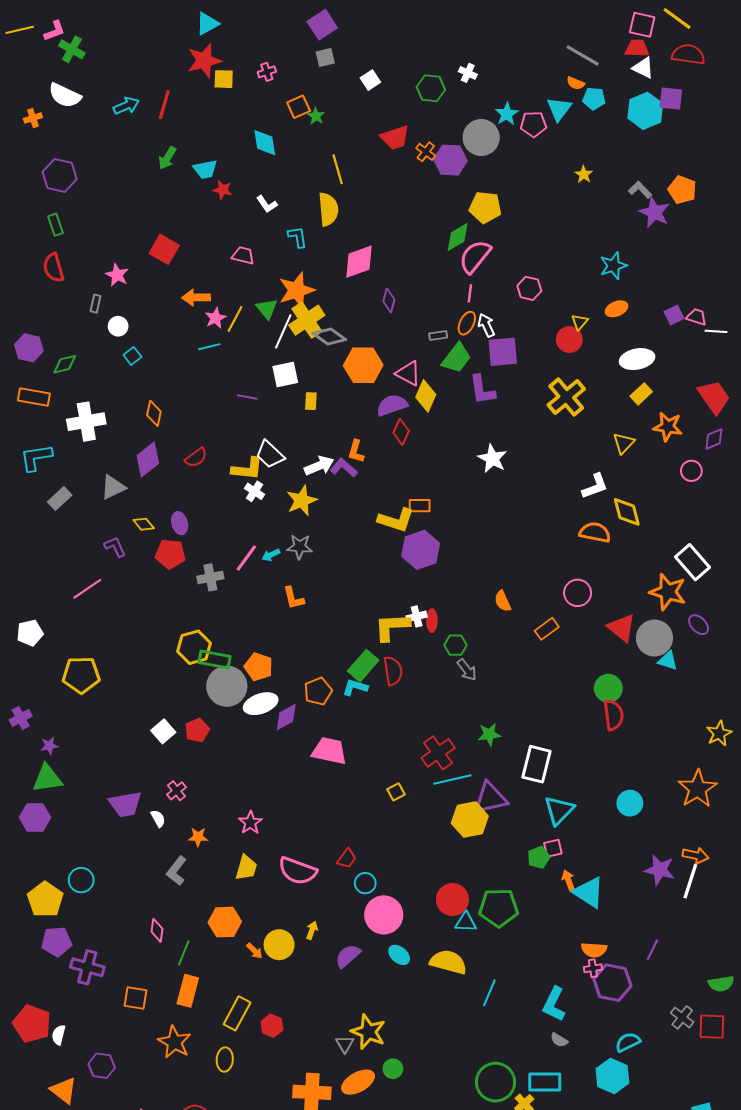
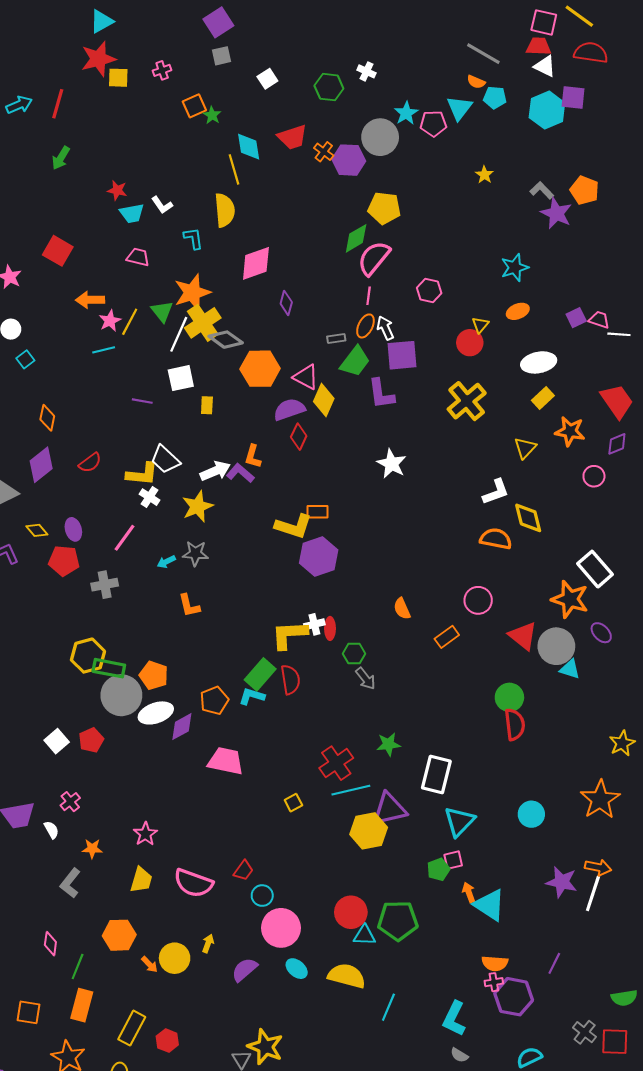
cyan diamond: (265, 143) -> (249, 147), moved
cyan trapezoid: (205, 169) -> (132, 213), moved
pink line: (246, 558) -> (124, 538), moved

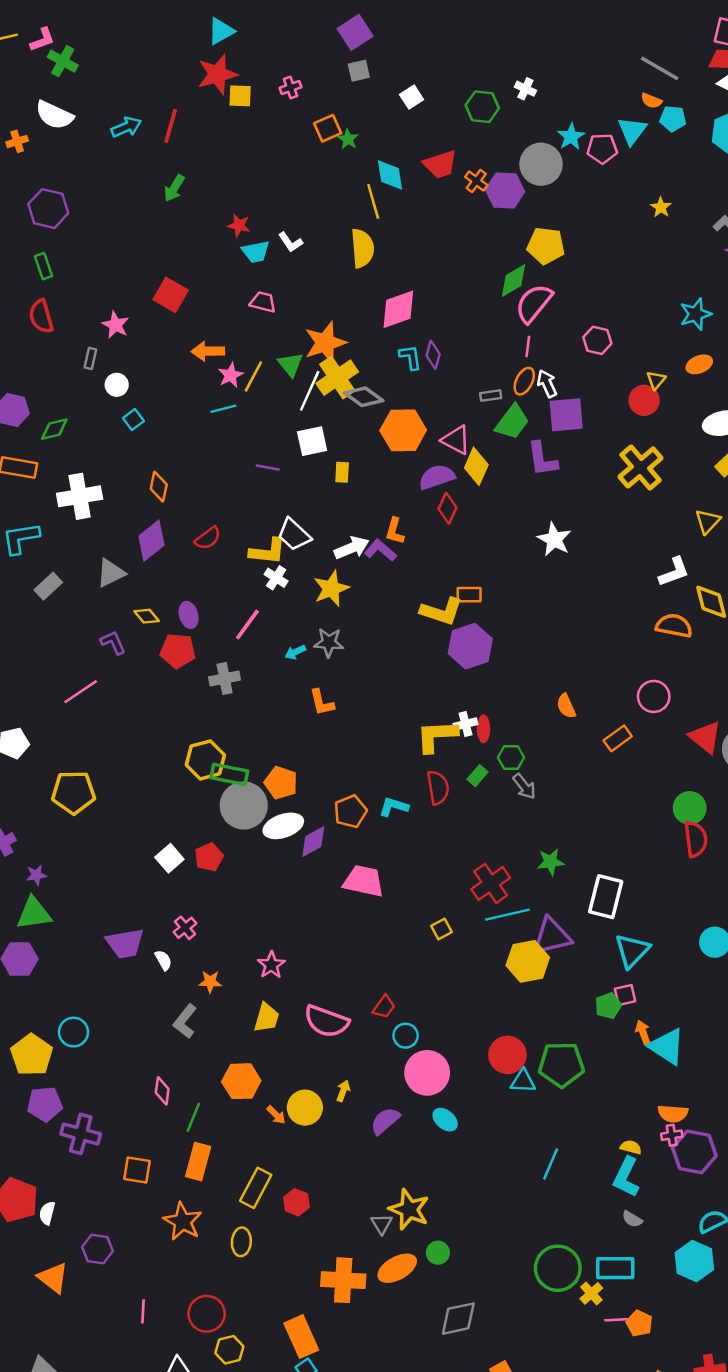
cyan L-shape: (193, 238) -> (410, 357), moved
green rectangle: (260, 674) -> (477, 776), moved, size x0.6
yellow semicircle: (347, 976) -> (631, 1147), moved, size x0.5

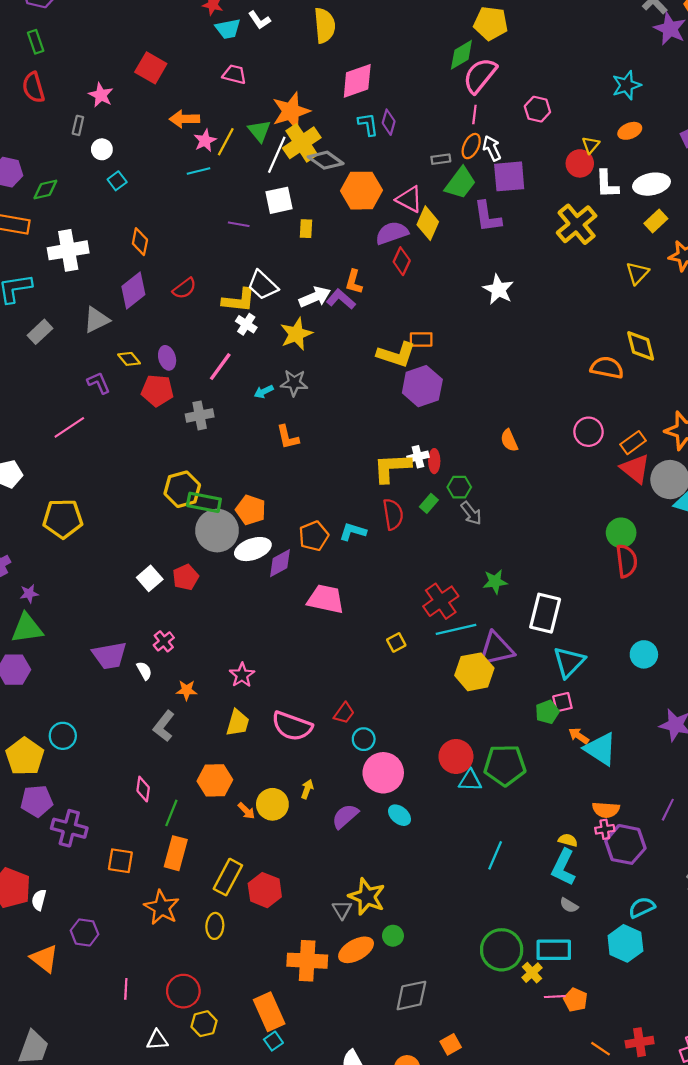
white L-shape: (674, 572) -> (607, 184), moved, turned 108
orange rectangle: (618, 738) -> (633, 443), moved
orange arrow: (643, 1032) -> (579, 736), turned -36
red hexagon: (296, 1202) -> (265, 890), size x1.4

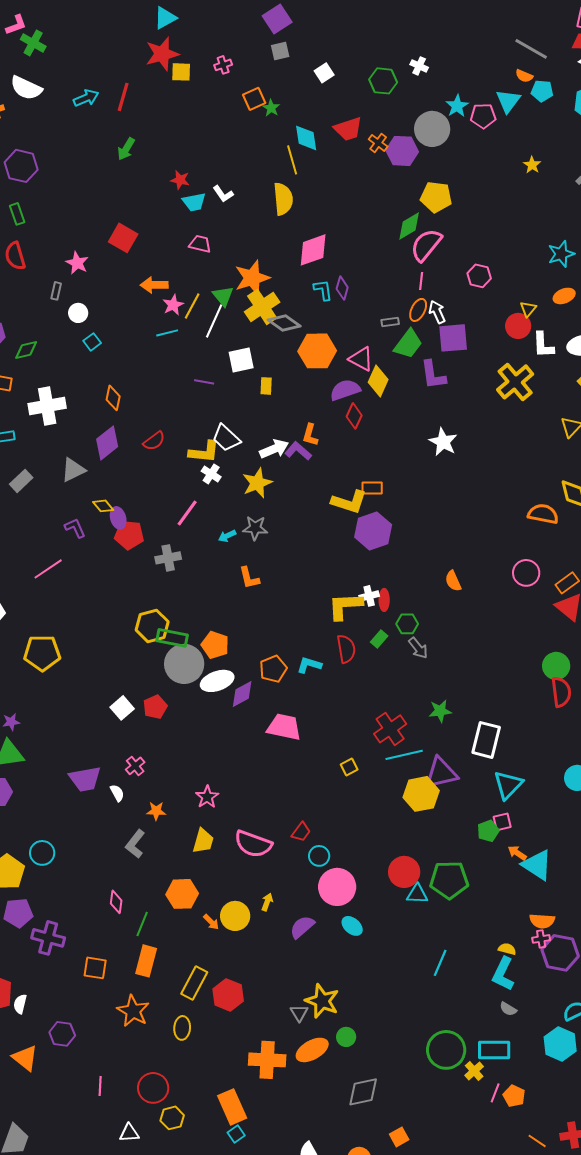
white line: (277, 155) -> (214, 321), moved
purple ellipse: (167, 358) -> (118, 518), moved
pink line: (555, 997) -> (495, 1093), turned -66

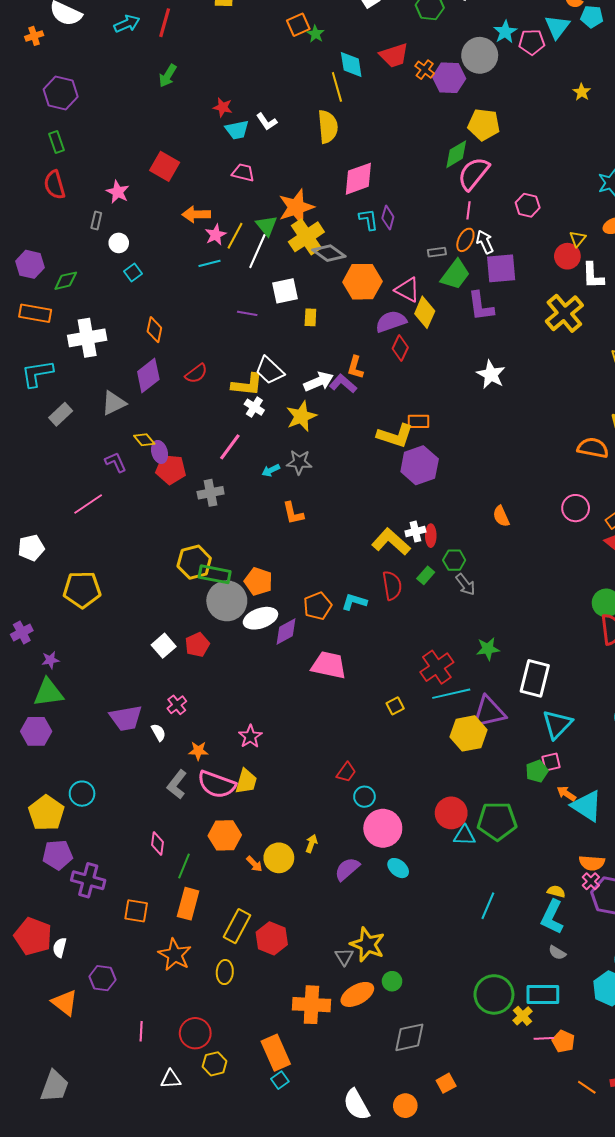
yellow L-shape: (345, 606) -> (391, 542), turned 45
pink semicircle: (253, 844) -> (217, 784), moved
pink cross: (541, 939) -> (591, 881), turned -36
pink line: (495, 1093) -> (544, 1038), turned 66

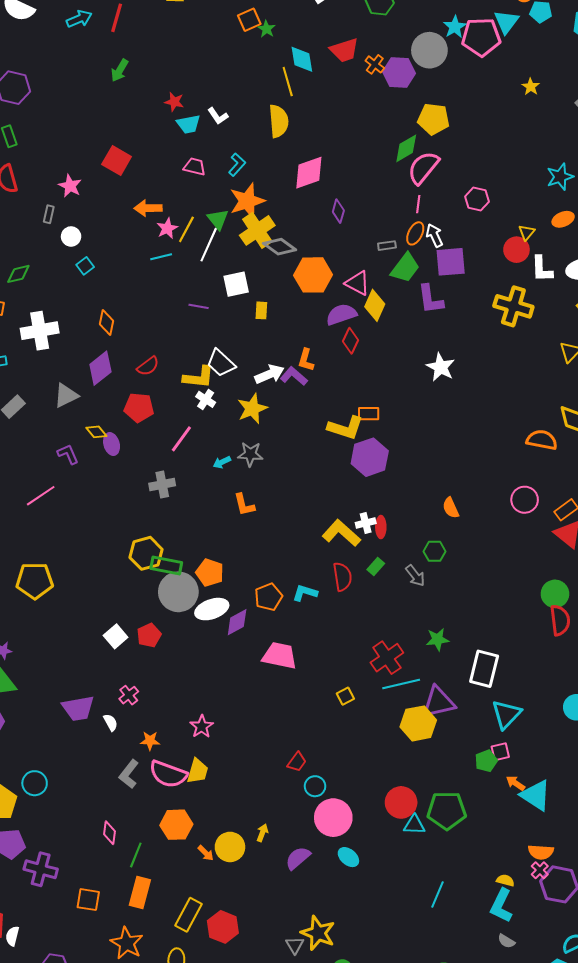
pink pentagon: (532, 42) -> (481, 37), size x1.5
cyan L-shape: (369, 219) -> (237, 165), moved, turned 50
yellow cross: (564, 313) -> (513, 306), turned -33
red pentagon: (171, 469) -> (139, 408), moved
green hexagon: (454, 560) -> (434, 551), moved

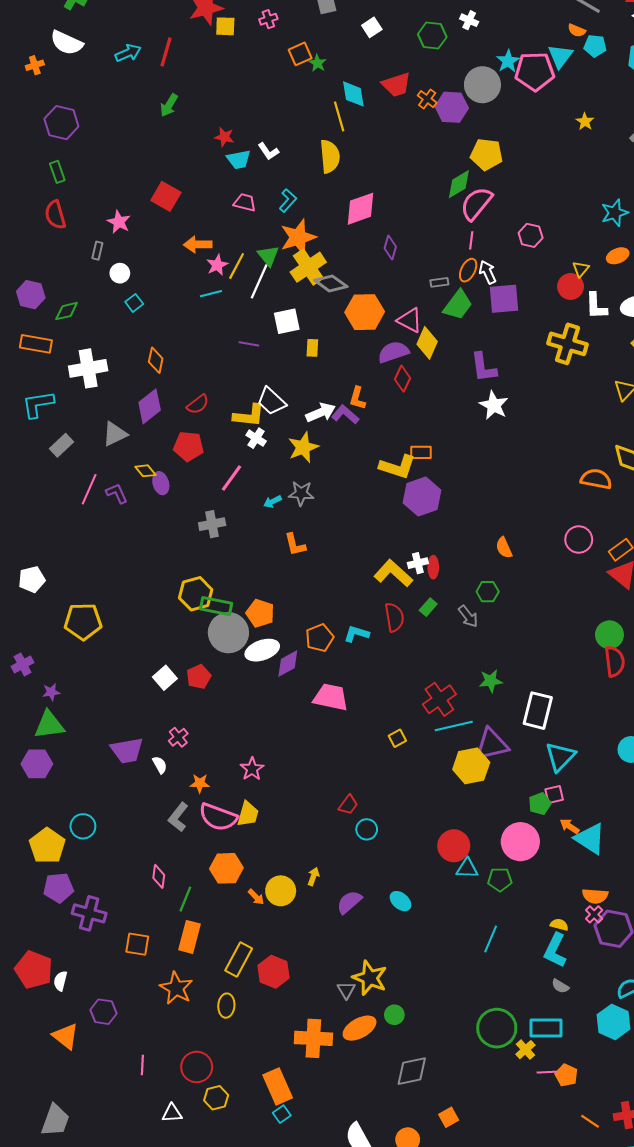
purple L-shape: (430, 299) -> (483, 367), moved
pink line: (41, 496) -> (89, 489), moved, turned -32
green pentagon: (447, 811) -> (500, 880), moved, size x0.6
pink circle: (333, 818) -> (520, 842), moved

